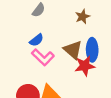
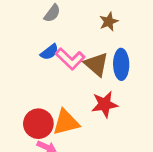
pink L-shape: (43, 57) -> (70, 59), moved
red star: (85, 66) -> (105, 104), moved

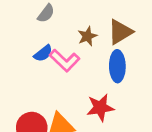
brown star: (109, 22) -> (87, 36), moved
brown triangle: (96, 64) -> (120, 32), moved, turned 48

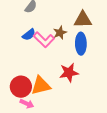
brown triangle: (120, 32) -> (83, 20), turned 30
brown star: (87, 36) -> (60, 33), moved

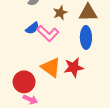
brown star: (60, 33) -> (60, 13), moved
orange triangle: (41, 86) -> (51, 67), moved, turned 50

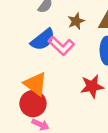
blue semicircle: (32, 28) -> (43, 40), size x1.5
orange triangle: (51, 67) -> (35, 84), moved

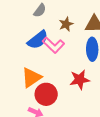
orange triangle: (35, 84) -> (31, 78), turned 50
red circle: (33, 104) -> (46, 94), moved

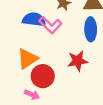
blue semicircle: (38, 40) -> (34, 19), turned -135

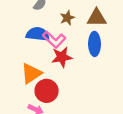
red star: (78, 61) -> (62, 57), moved

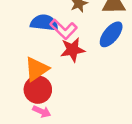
blue ellipse: (95, 44) -> (111, 34), turned 40
red circle: (47, 91) -> (38, 90), moved

